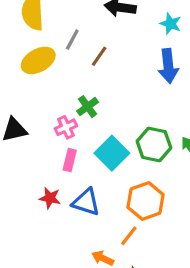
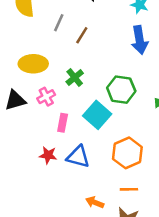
yellow ellipse: (38, 60) -> (33, 64), moved, turned 32
pink cross: (66, 127) -> (46, 97), moved
green hexagon: (154, 145) -> (121, 90), moved
orange line: (129, 236) -> (129, 189), moved, turned 54

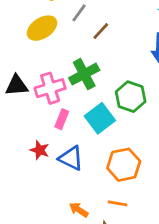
yellow ellipse: (33, 64) -> (42, 28), moved, turned -44
green cross: (75, 78) -> (84, 74), size x1.5
pink cross: (46, 97) -> (50, 88), size x1.5

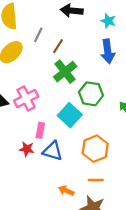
green cross: (84, 74) -> (65, 72), moved
pink rectangle: (62, 119) -> (40, 130), moved

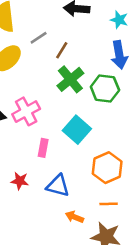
gray line: (38, 35) -> (39, 38), turned 32
green hexagon: (91, 94) -> (105, 88), moved
red star: (27, 149) -> (20, 181), moved
blue triangle: (53, 151) -> (58, 186), moved

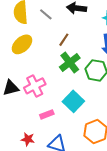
gray line: (39, 38) -> (46, 14), moved, turned 72
pink rectangle: (43, 148) -> (47, 114), turned 56

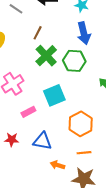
cyan square: (73, 101) -> (54, 95), turned 30

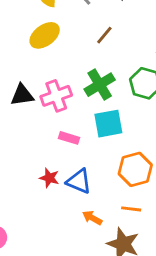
green cross: (46, 56) -> (100, 85), moved
pink rectangle: (28, 112) -> (69, 138), turned 32
red star: (12, 140) -> (49, 178), moved

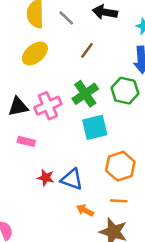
pink rectangle: (69, 138) -> (26, 141), moved

